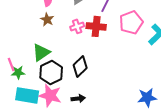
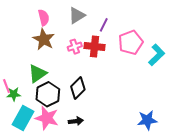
brown star: (47, 19) -> (44, 39), size x1.5
cyan rectangle: (27, 95) -> (23, 118), turned -70

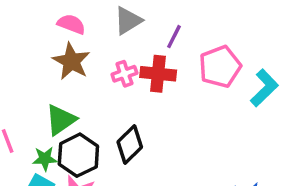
pink semicircle: (44, 18) -> (71, 24), turned -56
green star: (14, 94) -> (45, 159), moved

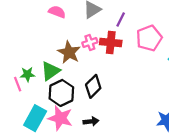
brown star: (71, 61) -> (69, 52), moved
green star: (45, 159) -> (27, 74), moved

